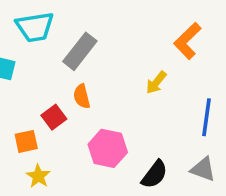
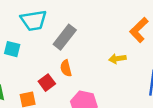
yellow arrow: (156, 82) -> (117, 59), turned 42

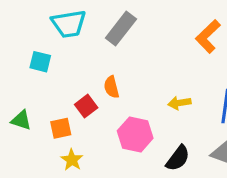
gray rectangle: (65, 37) -> (121, 29), moved
yellow arrow: (117, 59) -> (179, 103), moved

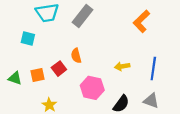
orange square: (61, 128) -> (38, 75), moved

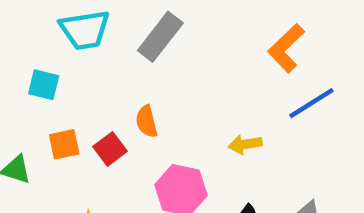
blue line: (153, 69) -> (311, 103), moved, turned 50
orange square: (38, 75) -> (64, 144), moved

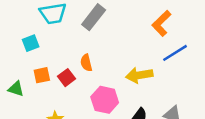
cyan square: (44, 85) -> (31, 43), turned -35
yellow arrow: (245, 144) -> (139, 75), size x1.5

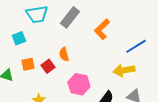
orange L-shape: (161, 23) -> (102, 29), moved
yellow arrow: (139, 75) -> (124, 70), moved

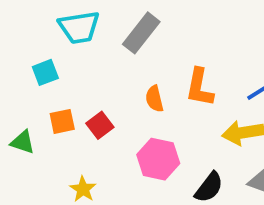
orange L-shape: (102, 29) -> (200, 88), moved, turned -35
orange semicircle: (64, 54) -> (154, 99), moved

